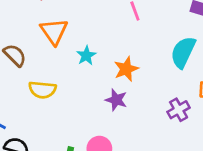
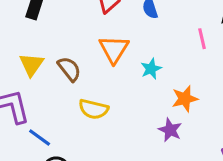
cyan star: (86, 56) -> (151, 69), moved

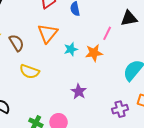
pink line: (202, 39) -> (107, 33), turned 32
orange star: (185, 99) -> (94, 53), moved

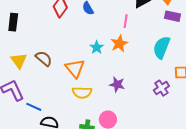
orange triangle: (48, 33) -> (75, 68), moved
yellow semicircle: (29, 72) -> (82, 93), moved

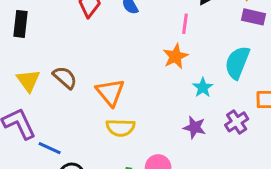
cyan star: (97, 47) -> (203, 87), moved
purple star: (117, 84) -> (195, 127), moved

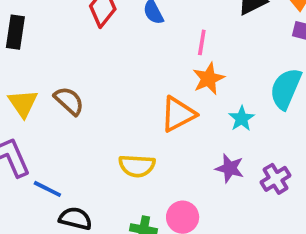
pink line: (185, 24) -> (202, 42), moved
orange triangle: (110, 92) -> (178, 114), moved, turned 40
purple cross: (237, 122) -> (276, 179), moved

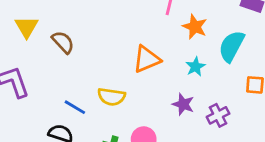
orange star: (208, 79) -> (195, 27), moved, turned -30
yellow triangle: (23, 103) -> (27, 27), moved
blue line: (47, 189) -> (75, 107), moved

